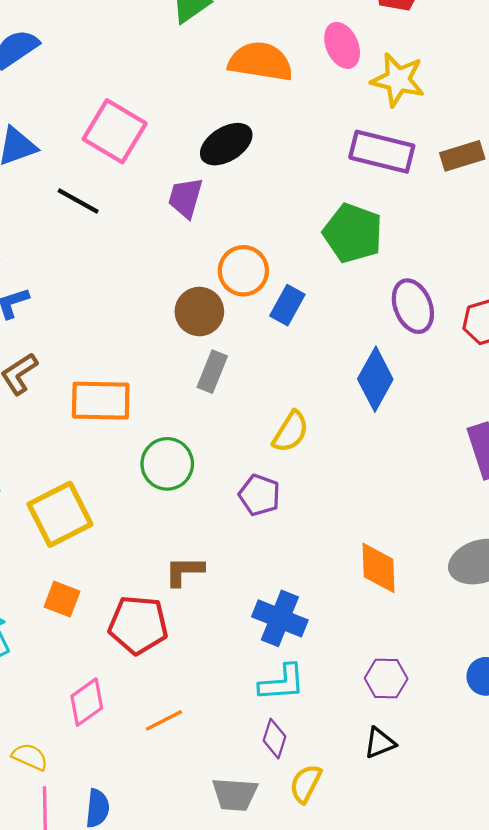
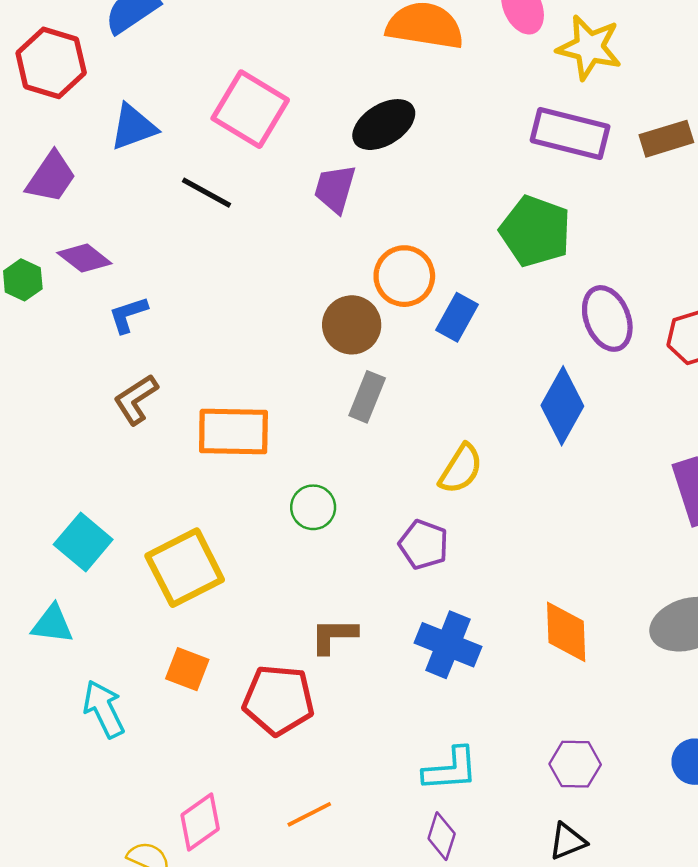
green circle: (167, 464) -> (313, 507), size x0.7
blue cross: (280, 618) -> (448, 645), moved
pink diamond: (87, 702) -> (200, 822), moved

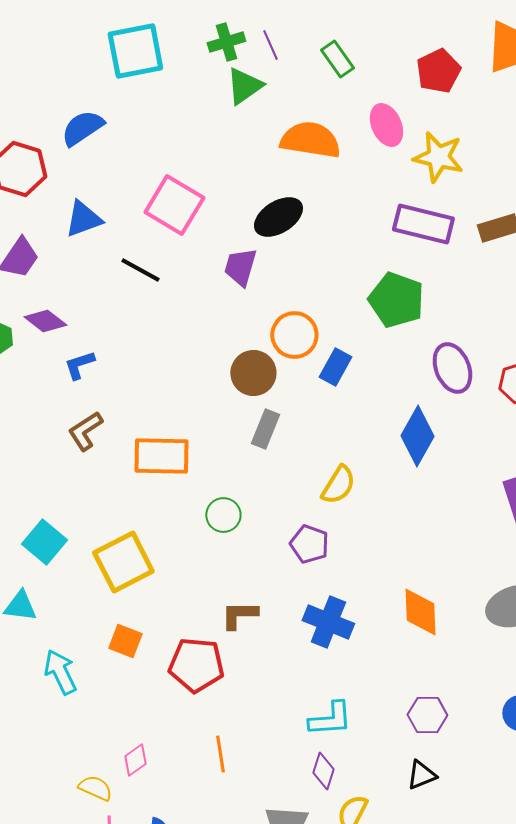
orange line: (309, 814) -> (220, 754), turned -72
pink diamond: (200, 822) -> (135, 760), size x0.7

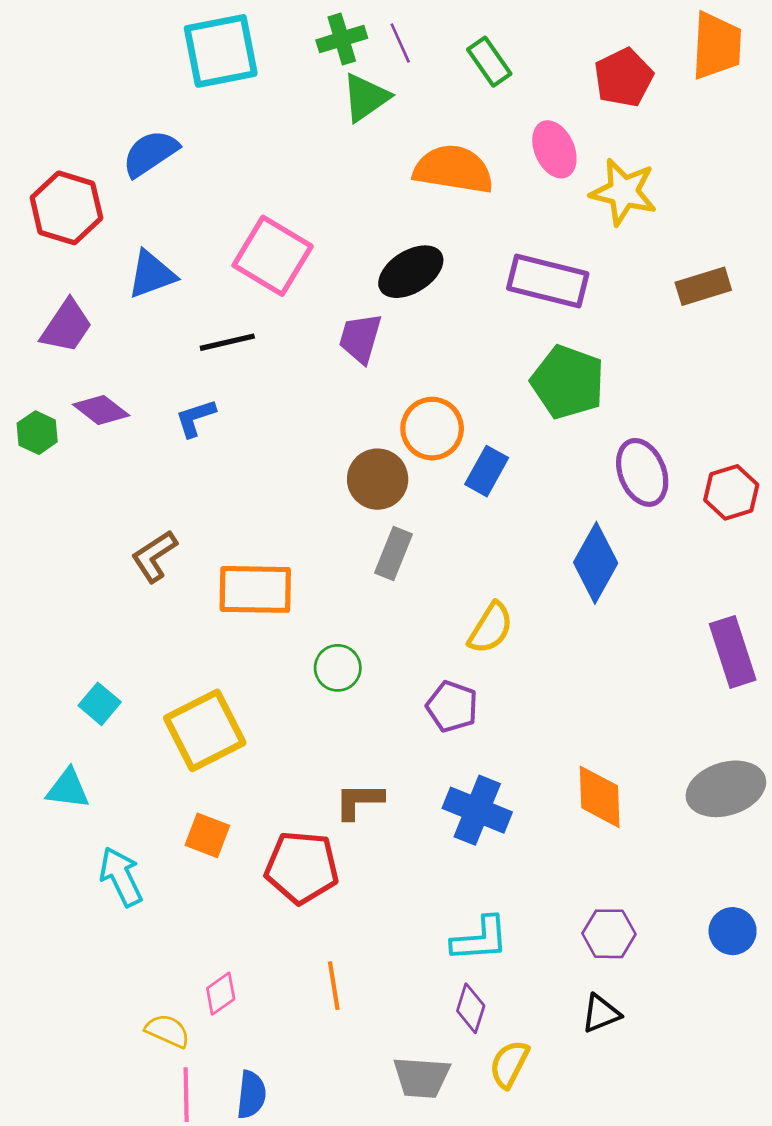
purple rectangle: (423, 224) -> (548, 281), moved
black line: (140, 270) -> (227, 342), turned -42
blue L-shape: (79, 365) -> (195, 418), moved
cyan square: (44, 542) -> (100, 704), size x0.7

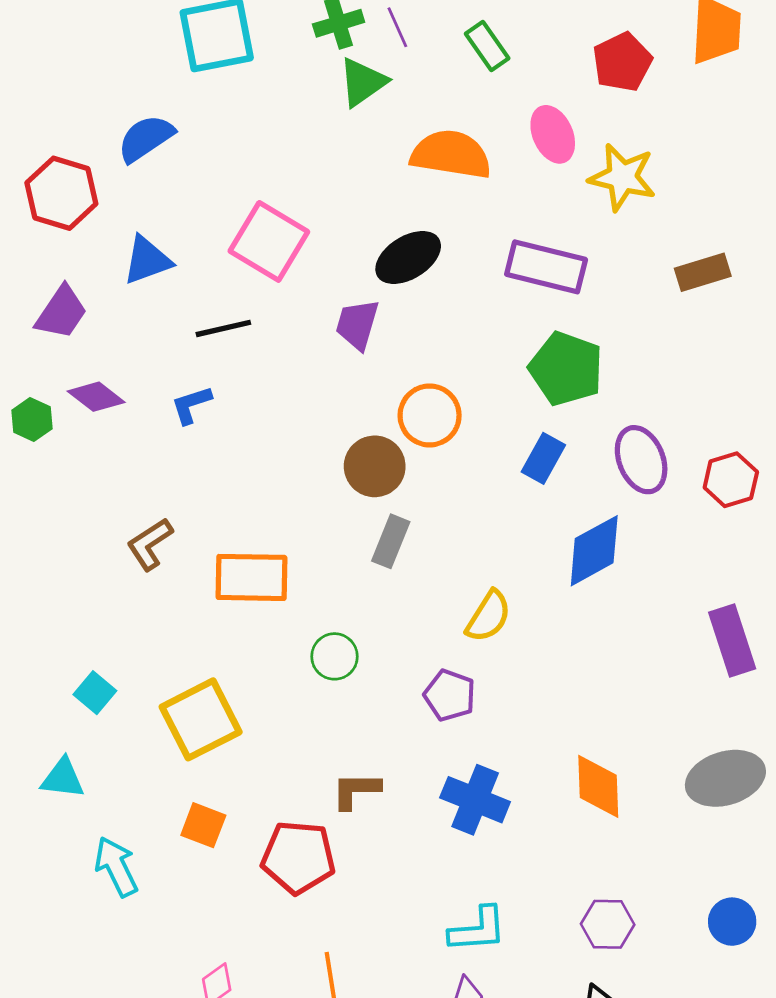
blue rectangle: (487, 471) -> (543, 458), moved
blue diamond: (596, 563) -> (594, 551), turned 32

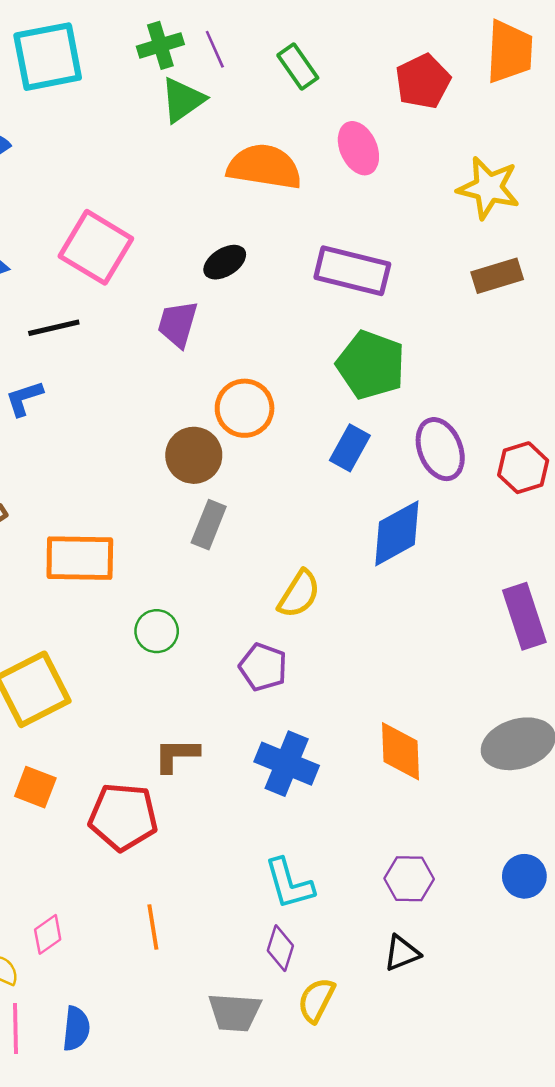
yellow star: (622, 177) -> (488, 188), moved
black ellipse: (408, 258) -> (225, 262), size x0.7
cyan L-shape: (478, 930) -> (289, 884), turned 78

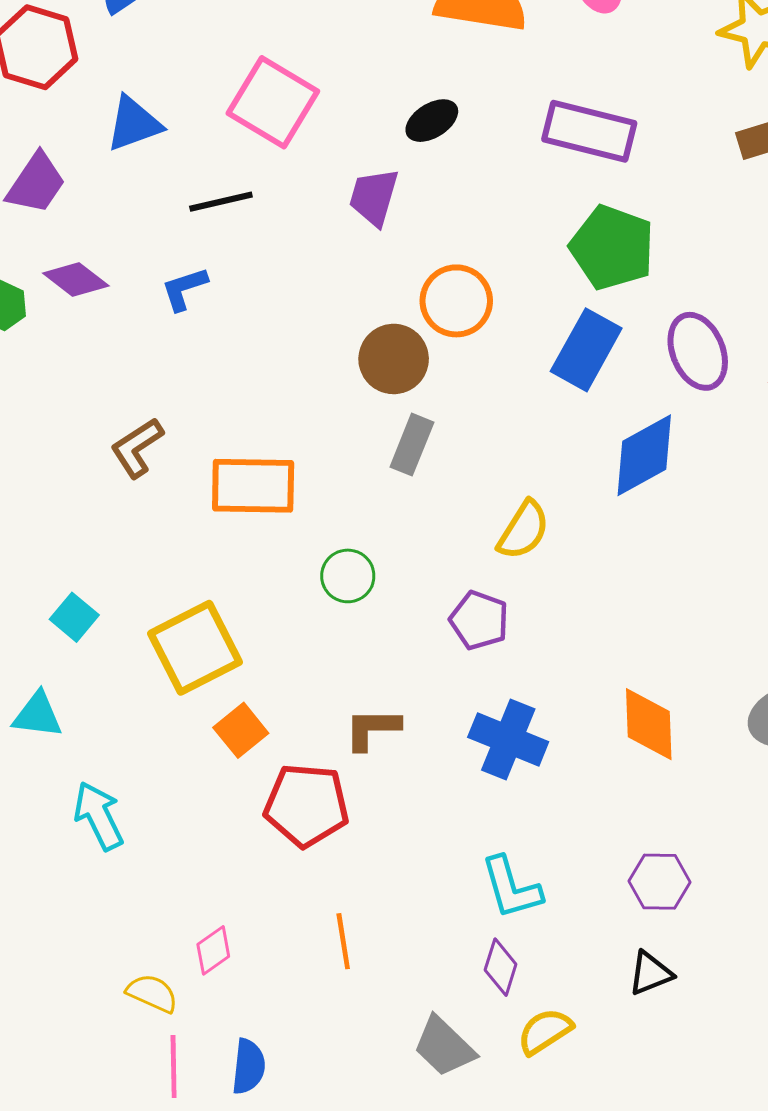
blue rectangle: (350, 448) -> (586, 350), size x1.4
orange square: (35, 787) -> (241, 730), moved, turned 30
yellow semicircle: (316, 1000) -> (545, 1031), turned 30
gray trapezoid: (235, 1012) -> (444, 1047), turned 40

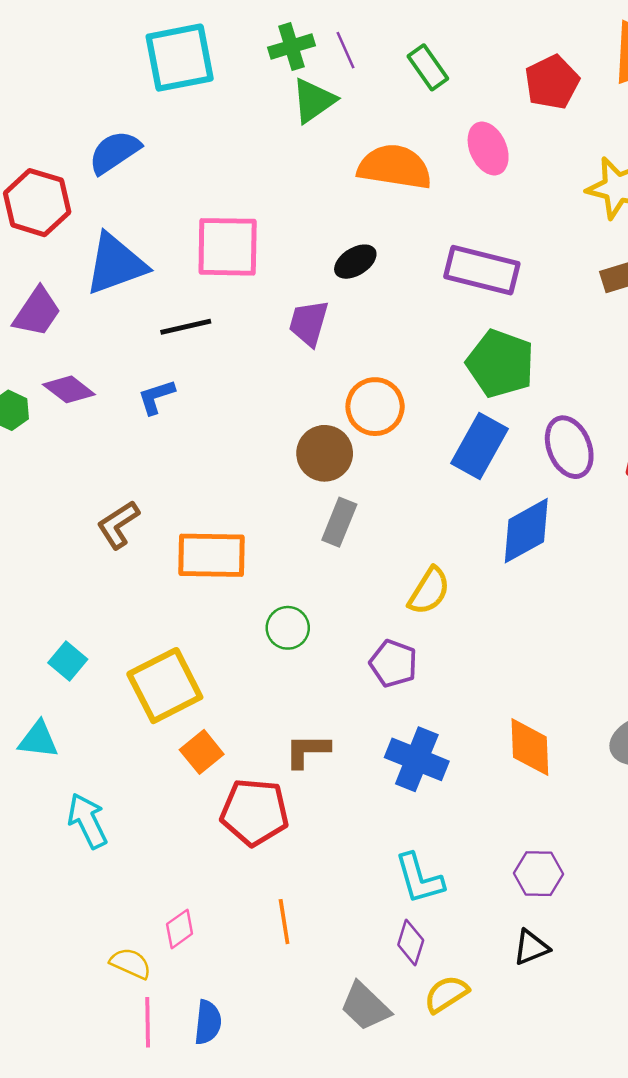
pink square: (273, 102) -> (228, 247), turned -30
blue triangle: (134, 124) -> (116, 264), size x1.4

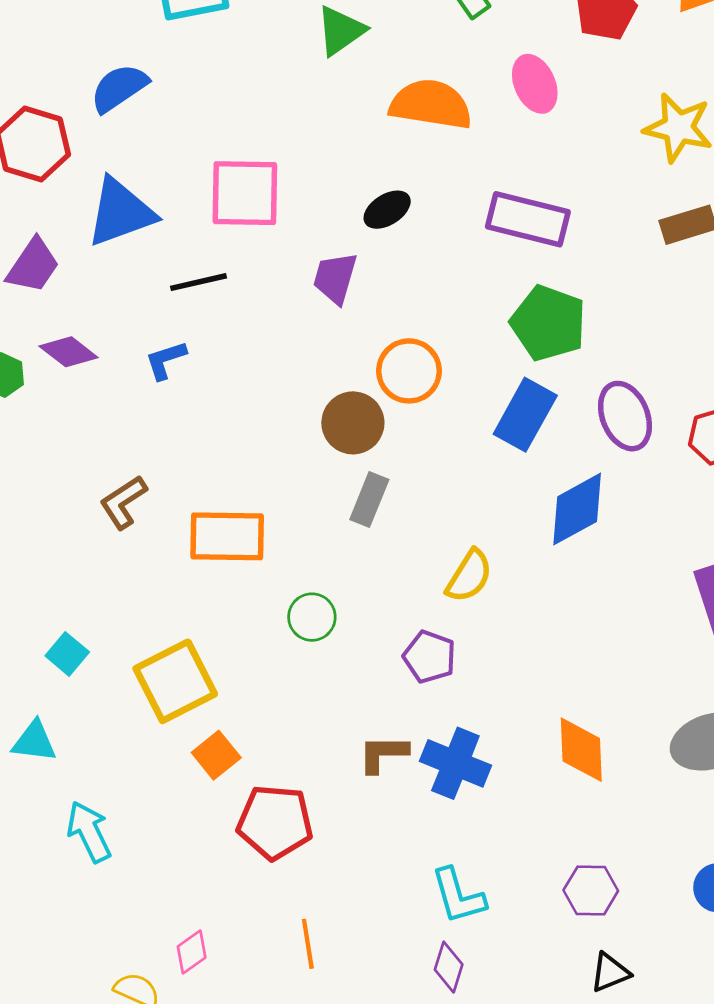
brown L-shape: (307, 751) -> (383, 754), moved
black triangle: (531, 947) -> (610, 973), moved

